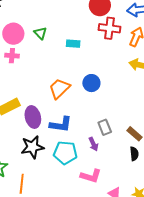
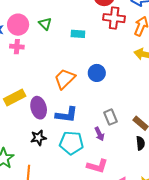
black star: (32, 147) -> (38, 138), size x0.7

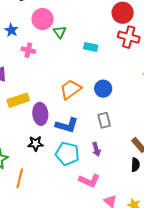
pink circle: (18, 25) -> (43, 19), moved
gray rectangle: (111, 117) -> (104, 120), moved

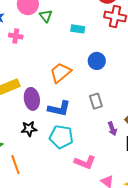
blue circle: (103, 89) -> (97, 61), moved
purple arrow: (96, 149) -> (112, 129), moved
orange line: (20, 178) -> (15, 165), turned -30

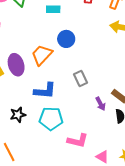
blue circle: (97, 61) -> (66, 39), moved
purple ellipse: (32, 99) -> (16, 65), moved

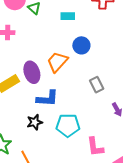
blue L-shape: (45, 91) -> (47, 98), moved
pink L-shape: (78, 141) -> (95, 147), turned 70

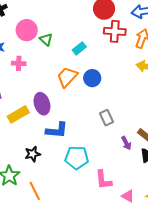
cyan rectangle: (68, 16) -> (79, 48), turned -40
orange trapezoid: (57, 62) -> (67, 77), moved
black star: (35, 122) -> (33, 154), moved

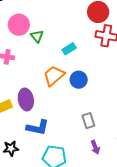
purple arrow: (126, 143) -> (95, 147), moved

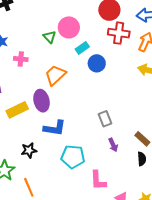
pink circle: (19, 25) -> (69, 27), moved
orange trapezoid: (54, 76) -> (55, 75), moved
blue circle: (79, 80) -> (97, 63), moved

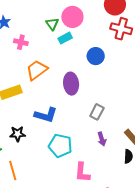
cyan rectangle: (82, 48) -> (65, 38), moved
orange trapezoid: (55, 75) -> (37, 70), moved
purple ellipse: (42, 101) -> (71, 84), moved
gray rectangle: (105, 119) -> (97, 112), turned 42

